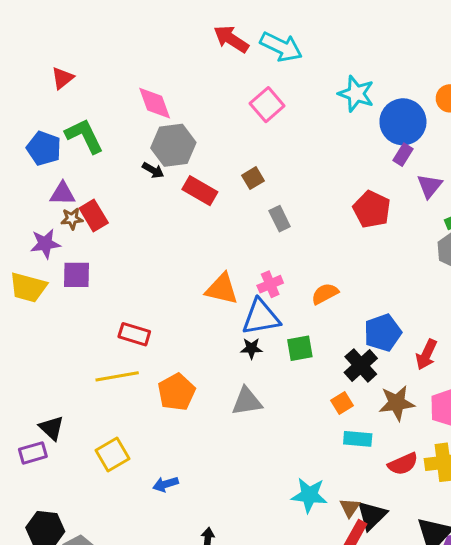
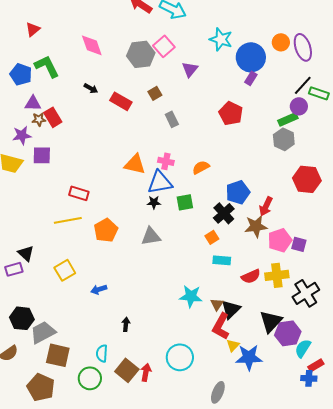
gray hexagon: (173, 145) -> (141, 54), moved
purple triangle: (430, 186) -> (190, 69), moved
pink cross: (270, 284) -> (166, 161), turned 35
brown star: (397, 403) -> (256, 226), moved

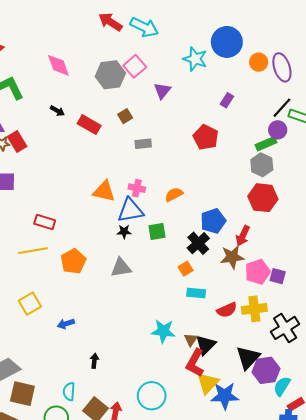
blue circle: (251, 57) -> (227, 42), moved
gray rectangle: (172, 119) -> (143, 144), turned -70
red hexagon: (307, 179) -> (263, 198), moved
yellow triangle: (233, 345) -> (208, 383), size x1.6

